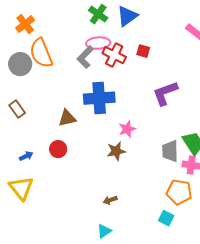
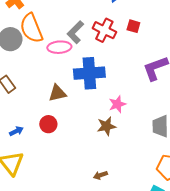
pink ellipse: (98, 43) -> (59, 47), moved

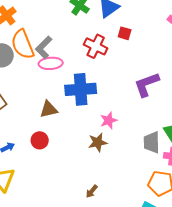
red square: (133, 26) -> (125, 33), moved
gray L-shape: (75, 32) -> (44, 47), moved
brown arrow: (100, 175) -> (92, 191), turned -32

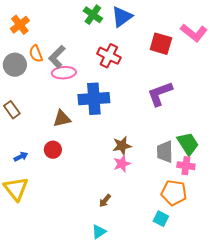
red square: (125, 33) -> (161, 44), moved, size x1.6
orange semicircle: (23, 44) -> (36, 54), size x0.6
pink star: (109, 120) -> (122, 164), moved
brown star: (98, 142) -> (122, 146), moved

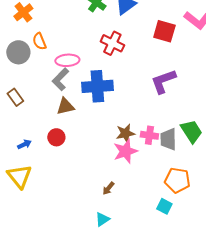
gray L-shape: (57, 57) -> (60, 79), moved
pink star: (122, 164) -> (125, 151), size x1.4
pink cross: (186, 166) -> (149, 135), moved

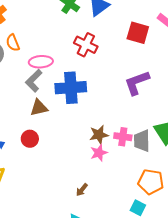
pink star: (125, 151) -> (99, 153), size x0.7

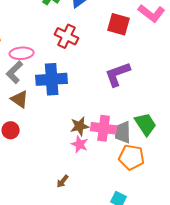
brown triangle: (39, 108) -> (20, 99), turned 48
pink cross: (123, 137) -> (104, 128), size x1.4
pink star: (99, 153) -> (80, 144), turned -30
orange pentagon: (151, 182) -> (132, 157), moved

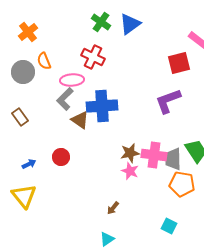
red square: (119, 24) -> (179, 63), moved, turned -30
red cross: (67, 36) -> (93, 57), moved
brown triangle: (20, 99) -> (80, 120), moved

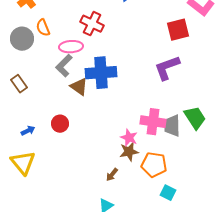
brown star: (130, 153) -> (129, 152), moved
orange pentagon: (182, 184) -> (154, 165), moved

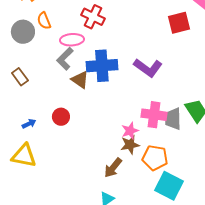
purple L-shape: (167, 68) -> (148, 68), moved, turned -124
pink star: (129, 138) -> (130, 131), turned 30
yellow triangle: (23, 163) -> (24, 156), turned -40
brown arrow: (112, 175) -> (113, 168), size x1.5
cyan square: (168, 193) -> (169, 186), size x1.8

